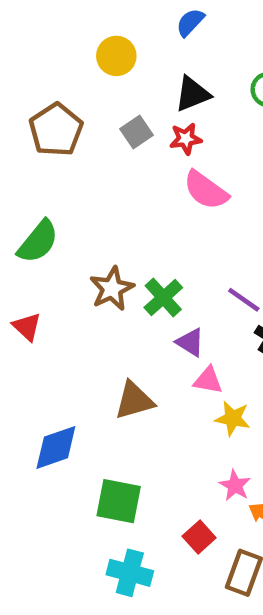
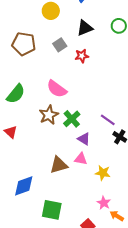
brown pentagon: (56, 130) -> (24, 44), turned -30
red star: (186, 139) -> (82, 56), moved
pink semicircle: (206, 190) -> (57, 89), moved
pink triangle: (208, 380) -> (81, 159), moved

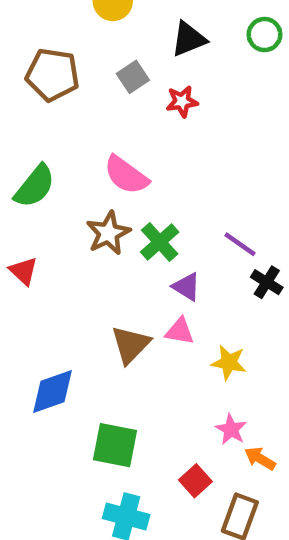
brown triangle: (59, 165) -> (131, 345), turned -30

